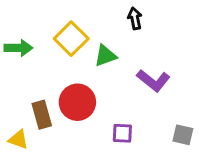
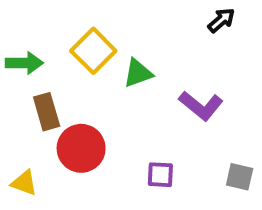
black arrow: (135, 18) -> (221, 20), moved, turned 60
red circle: (77, 102) -> (81, 148), moved
brown rectangle: (42, 115) -> (47, 112), moved

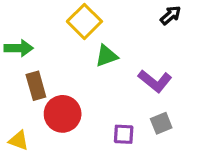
yellow square: (93, 51) -> (84, 21), moved
gray square: (240, 177) -> (161, 123), moved, turned -35

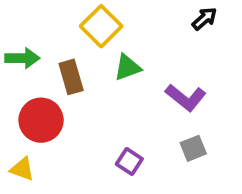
brown rectangle: (36, 86) -> (71, 77), moved
red circle: (63, 114) -> (41, 120), moved
purple square: (124, 134) -> (129, 161), moved, turned 30

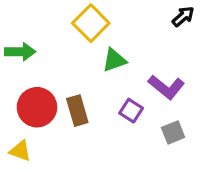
brown rectangle: (71, 77) -> (77, 111), moved
purple square: (129, 161) -> (131, 111), moved

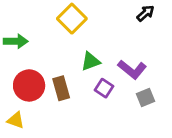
green triangle: (114, 60) -> (91, 61), moved
gray square: (173, 132) -> (145, 98), moved

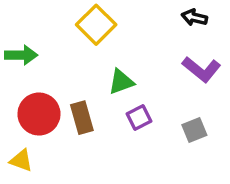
black arrow: (145, 13) -> (194, 18), turned -126
purple L-shape: (132, 69) -> (202, 69), moved
purple square: (104, 88) -> (139, 118), turned 30

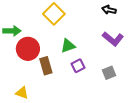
red circle: (39, 114) -> (28, 49), moved
yellow triangle: (21, 160) -> (22, 93), moved

